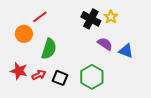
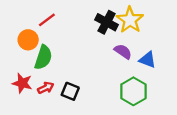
yellow star: (111, 17) -> (130, 20), size x1.6
green semicircle: (49, 49) -> (43, 57), moved
green hexagon: (92, 77) -> (133, 91), moved

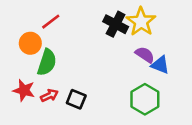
purple semicircle: (123, 52) -> (145, 55), moved

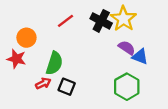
red line: (51, 22) -> (65, 21), moved
green semicircle: (47, 62) -> (54, 63), moved
red star: (24, 90) -> (16, 59), moved

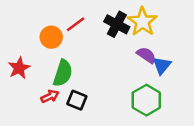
orange circle: (26, 38) -> (51, 37), moved
blue triangle: (140, 57) -> (162, 65), turned 48
red star: (16, 59) -> (19, 68), turned 30

